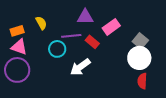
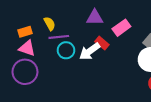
purple line: (71, 36) -> (59, 37), moved
white arrow: (80, 67) -> (90, 51), moved

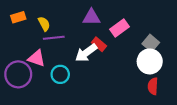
orange rectangle: (25, 32) -> (18, 17), moved
pink triangle: (27, 48) -> (37, 58), moved
cyan circle: (66, 50) -> (60, 74), moved

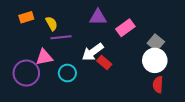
red rectangle: (99, 44) -> (104, 62), moved
pink triangle: (37, 58) -> (44, 57), turned -30

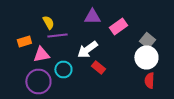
orange rectangle: (26, 17) -> (24, 42), moved
red rectangle: (104, 62) -> (98, 68), moved
purple circle: (26, 73) -> (38, 82), moved

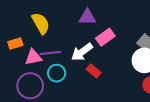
yellow semicircle: (48, 22) -> (41, 23), size x1.5
pink rectangle: (118, 26) -> (105, 37), moved
purple line: (57, 36) -> (50, 53), moved

